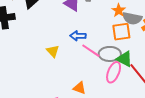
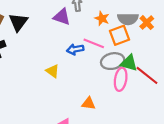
orange star: (119, 10) -> (102, 18), moved
pink line: (91, 51) -> (94, 43), moved

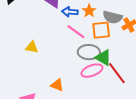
blue arrow: (75, 49) -> (70, 12), moved
yellow triangle: (53, 71) -> (32, 47), turned -40
pink ellipse: (121, 79) -> (92, 71), turned 45

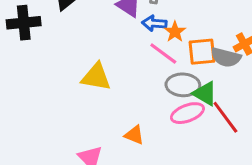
orange star: (89, 11) -> (175, 32), moved
gray semicircle: (113, 17) -> (226, 57), moved
yellow triangle: (32, 47) -> (96, 77), size x1.5

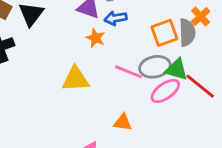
orange star: (175, 32) -> (96, 38), moved
pink line: (163, 53) -> (129, 72), moved
gray semicircle: (226, 57) -> (187, 33), turned -92

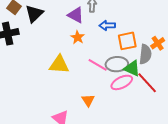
orange cross: (201, 16) -> (158, 43), moved
blue arrow: (116, 18) -> (107, 25), moved
gray semicircle: (187, 33) -> (145, 54), moved
orange triangle: (123, 122) -> (88, 100), turned 40

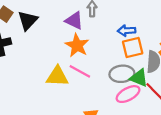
blue arrow: (107, 25) -> (127, 31), moved
orange star: (78, 37) -> (77, 45), size x1.5
pink line: (98, 65) -> (80, 71), moved

